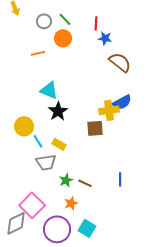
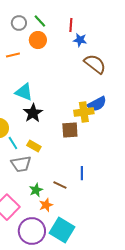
blue line: (120, 179) -> (82, 173), moved
green star: (66, 180) -> (36, 190), moved
cyan square: (87, 228) -> (62, 230), size x1.4

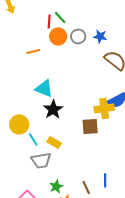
gray circle: (19, 23) -> (78, 36), moved
red line: (71, 25) -> (49, 21), moved
blue line: (82, 173) -> (105, 180), moved
brown line: (60, 185) -> (86, 187), moved, turned 40

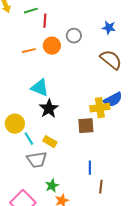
green line: (60, 17) -> (31, 11), moved, turned -64
orange circle: (58, 36) -> (52, 46), moved
blue star: (100, 36) -> (109, 28), moved
blue line: (105, 180) -> (90, 168), moved
brown line: (86, 187) -> (101, 187), moved, turned 32

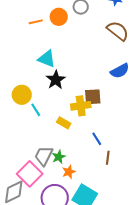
yellow cross: (100, 108) -> (81, 106), moved
yellow rectangle: (50, 142) -> (64, 123), moved
gray trapezoid: (37, 160) -> (44, 156), moved, turned 125
blue line: (90, 168) -> (97, 139), turned -32

